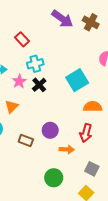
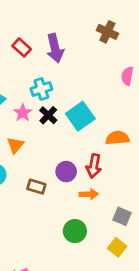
purple arrow: (62, 19) -> (55, 48), moved, turned 45
red rectangle: (22, 39) -> (22, 47), moved
cyan square: (77, 80) -> (80, 116), moved
red arrow: (86, 133) -> (94, 166), moved

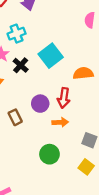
black cross: (48, 115) -> (21, 65), moved
brown rectangle: (36, 187) -> (15, 117), turned 49

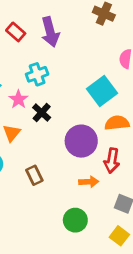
cyan square: (51, 56) -> (102, 91), moved
red arrow: (64, 98) -> (112, 161), moved
purple circle: (40, 104) -> (81, 141), moved, size x1.5

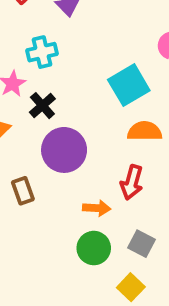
purple circle: (81, 141) -> (64, 150), moved
green circle: (75, 220) -> (94, 248), moved

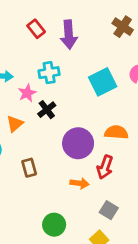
cyan square: (129, 85) -> (103, 82), moved
purple circle: (64, 150) -> (78, 143), moved
green circle: (94, 248) -> (54, 225), moved

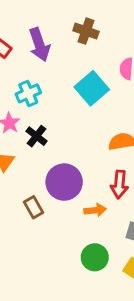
brown cross: (123, 27) -> (86, 31), moved
purple circle: (78, 143) -> (64, 182), moved
green circle: (54, 225) -> (95, 257), moved

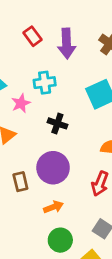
black cross: (36, 136) -> (57, 123), moved, turned -36
orange arrow: (95, 210) -> (53, 207), moved, turned -30

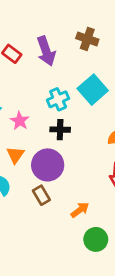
cyan cross: (45, 83) -> (58, 99), moved
purple circle: (53, 168) -> (48, 165), moved

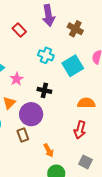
purple arrow: (46, 51) -> (48, 15), moved
cyan cross: (58, 99) -> (46, 55), moved, turned 35
orange arrow: (80, 210) -> (49, 150), turned 88

